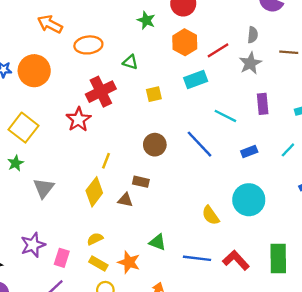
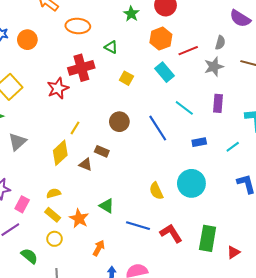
orange circle: (34, 71) -> (27, 40), size x0.7
cyan rectangle: (196, 79) -> (164, 72), turned 60
yellow square: (154, 94) -> (126, 78), turned 32

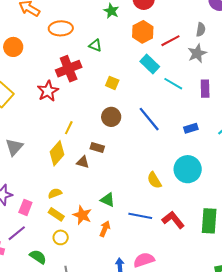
yellow square: (126, 78) -> (112, 83), moved
cyan line: (184, 108) -> (173, 84), moved
orange arrow: (99, 248) -> (105, 229), moved

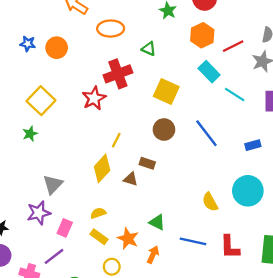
yellow square: (112, 83) -> (166, 91), size x1.6
gray triangle: (14, 147) -> (53, 184), moved
red L-shape: (173, 220) -> (230, 247), turned -145
yellow circle: (61, 237) -> (112, 267), moved

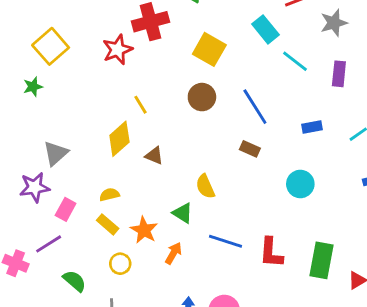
yellow line: (116, 140) -> (141, 105), turned -64
brown rectangle: (147, 163) -> (250, 149), moved
cyan circle: (248, 191) -> (300, 184), size x0.7
yellow semicircle: (210, 202) -> (205, 186), moved

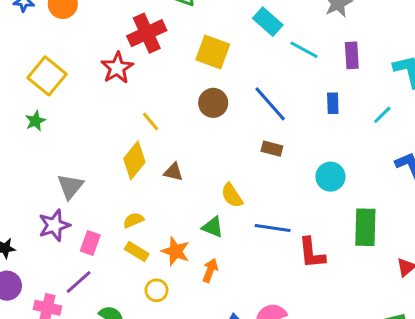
blue rectangle: (312, 127) -> (333, 103), moved, turned -72
blue line: (226, 241) -> (273, 228), moved
green rectangle: (321, 260) -> (365, 227), moved

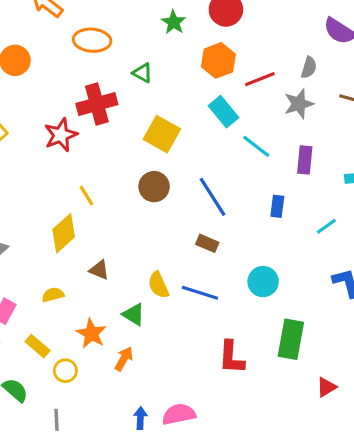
brown triangle: (173, 172) -> (99, 270), moved
blue line: (273, 228) -> (200, 293), moved
yellow rectangle: (137, 252) -> (37, 346), moved

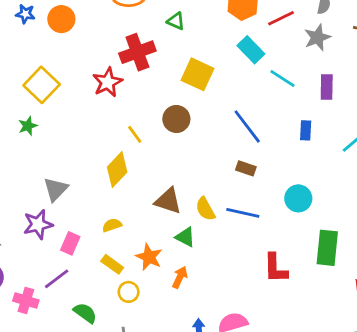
brown circle: (154, 187) -> (176, 119), moved
brown triangle: (99, 270) -> (168, 201), moved, size x1.5
yellow rectangle: (37, 346) -> (112, 264), moved

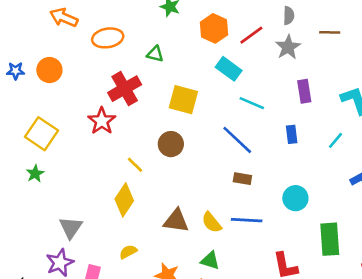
cyan line: (283, 79) -> (252, 103), moved
green triangle: (185, 237) -> (210, 260), moved

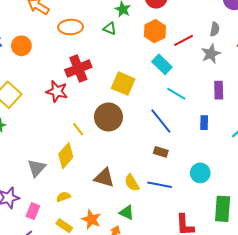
green triangle: (155, 54) -> (110, 28), moved
red star: (102, 121) -> (57, 91), turned -30
brown circle: (171, 144) -> (108, 117), size x1.4
gray triangle: (71, 228) -> (37, 168), moved

